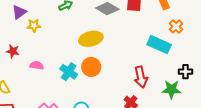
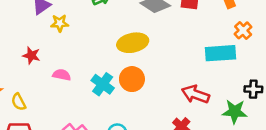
cyan rectangle: (159, 45) -> (220, 53), turned -30
red arrow: (141, 77) -> (195, 94), turned 120

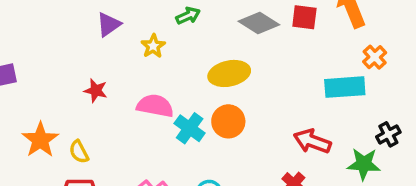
yellow star: (60, 23) -> (153, 46), moved, turned -30
pink semicircle: (62, 75) -> (155, 106), moved, size x1.5
black cross: (253, 89) -> (388, 134), turned -30

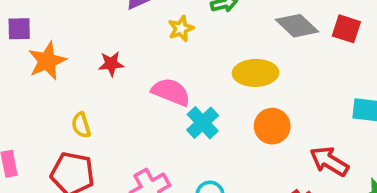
red star: (96, 91) -> (111, 64), turned -30
orange circle: (228, 121) -> (272, 126), moved
orange star: (40, 140) -> (47, 61), moved

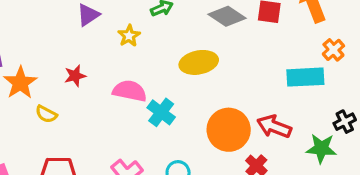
yellow semicircle: (81, 125) -> (46, 114), moved, turned -35
orange circle: (272, 126) -> (229, 130), moved, size x1.4

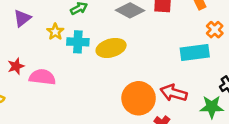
pink semicircle: (130, 91) -> (42, 77), moved
cyan cross: (161, 112) -> (78, 42), moved, turned -30

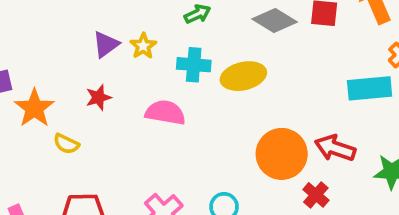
purple triangle: (22, 18) -> (106, 44), moved
yellow star: (55, 32) -> (143, 46), moved
pink semicircle: (42, 77) -> (165, 113), moved

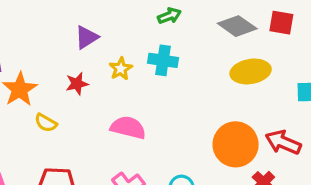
yellow star: (143, 46) -> (121, 69), moved
yellow ellipse: (243, 76) -> (251, 71), moved
pink semicircle: (165, 113) -> (128, 128), moved

